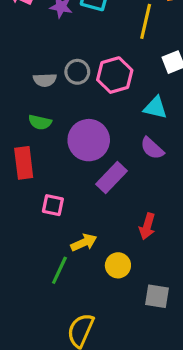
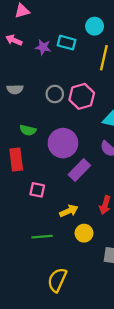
gray semicircle: (45, 80) -> (15, 89), moved
yellow arrow: (84, 243) -> (69, 211), moved
green line: (59, 270) -> (42, 237), turned 60

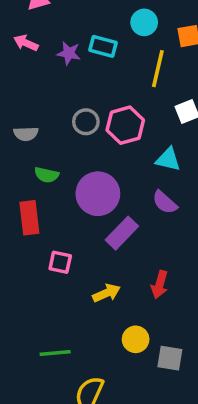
gray semicircle: (15, 89) -> (26, 134), moved
yellow circle: (84, 233) -> (136, 339), moved
green line: (42, 237) -> (55, 353), moved

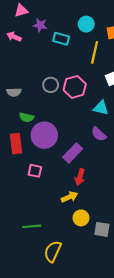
purple star: (69, 53) -> (40, 25), moved
purple circle: (98, 194) -> (44, 135), moved
red arrow: (160, 285) -> (80, 177), moved
yellow arrow: (106, 293) -> (69, 197), moved

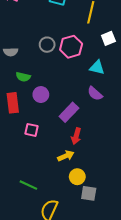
purple circle: (44, 135) -> (41, 95), size x0.6
green line: (32, 226) -> (28, 185), turned 30
gray square: (102, 229) -> (89, 193), moved

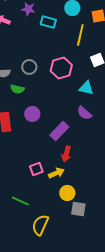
gray circle: (47, 45) -> (29, 67), moved
green semicircle: (23, 77) -> (17, 89), moved
pink square: (31, 130) -> (36, 169), moved, turned -32

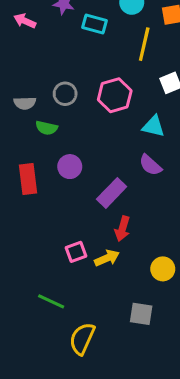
yellow circle: (67, 193) -> (163, 269), moved

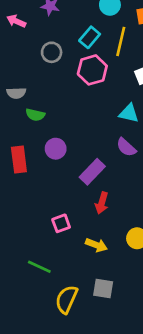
cyan rectangle: (95, 24) -> (90, 37), moved, turned -65
gray circle: (65, 94) -> (52, 52), moved
pink hexagon: (115, 95) -> (92, 70), moved
yellow arrow: (107, 258) -> (96, 245), moved, turned 45
gray square: (141, 314) -> (103, 289), moved

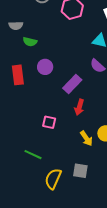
pink square: (61, 223) -> (49, 122), turned 32
yellow arrow: (96, 245) -> (86, 138), moved, turned 35

